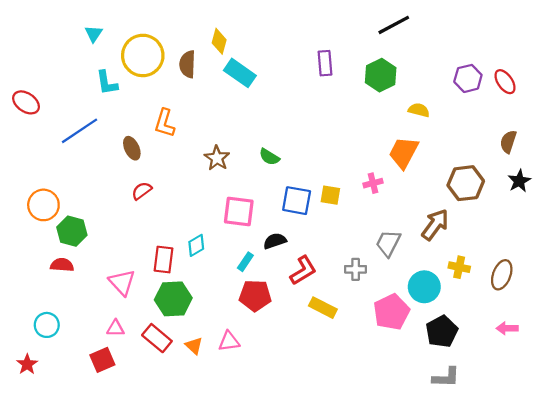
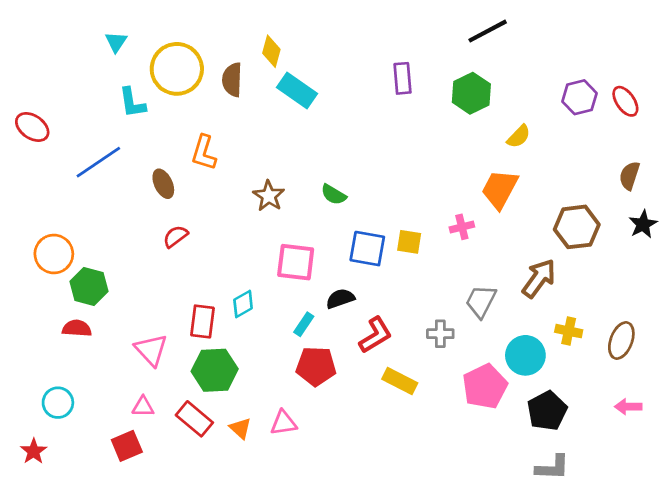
yellow semicircle: (419, 110) -> (519, 136), turned 120

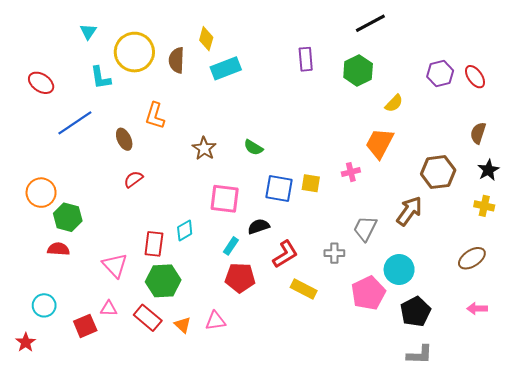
cyan rectangle: (297, 91) -> (226, 68), turned -56
red ellipse: (32, 127) -> (41, 83), moved
yellow cross: (569, 331) -> (484, 206), moved
brown ellipse: (621, 340) -> (472, 258), turned 36
red square: (127, 446) -> (85, 326), moved

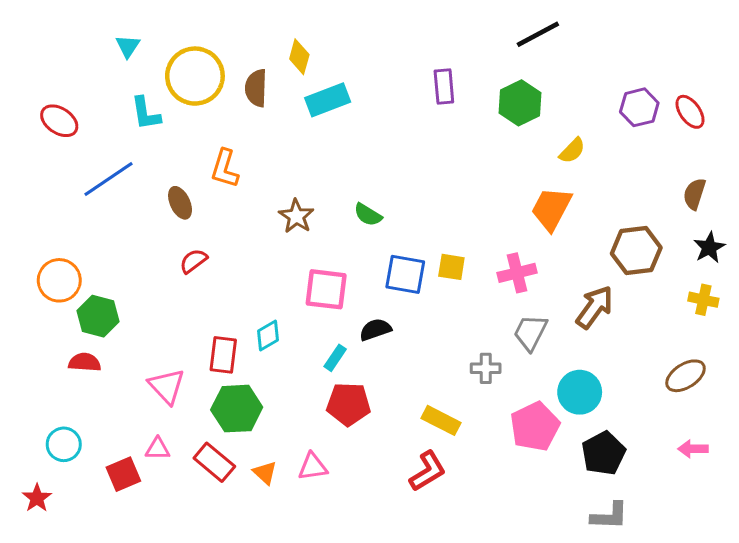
pink cross: (351, 172) -> (517, 273), moved, size x1.4
red L-shape: (285, 254) -> (428, 471), moved

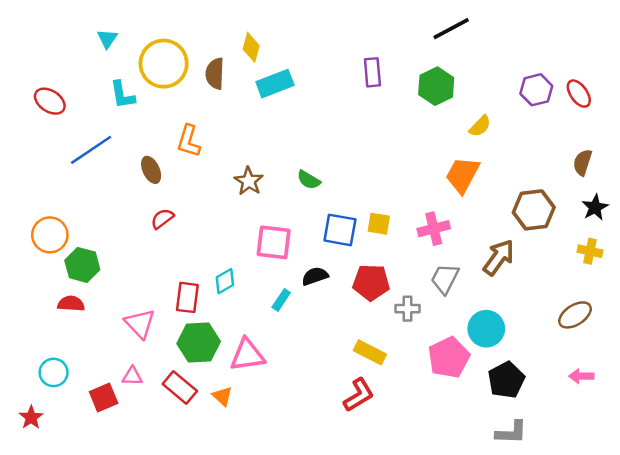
red pentagon: (349, 404) -> (371, 282), moved
pink triangle: (313, 467) -> (247, 355), moved, size x1.4

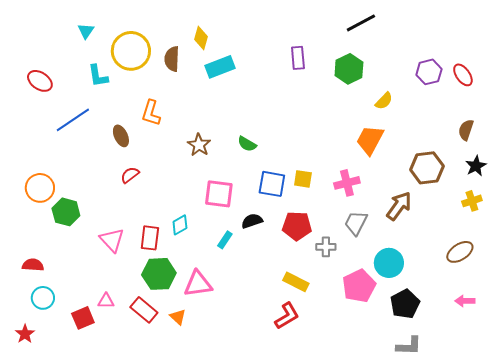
yellow cross: (590, 251) -> (472, 201), turned -30
red semicircle: (71, 304) -> (33, 265), moved
pink triangle: (140, 324) -> (112, 240), moved

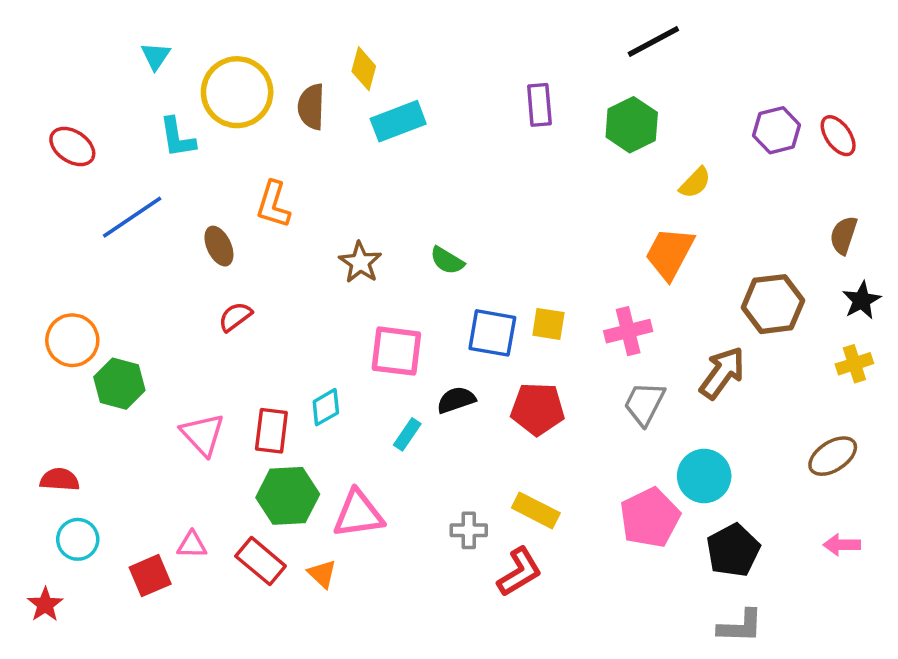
gray cross: (326, 247) -> (469, 530), moved

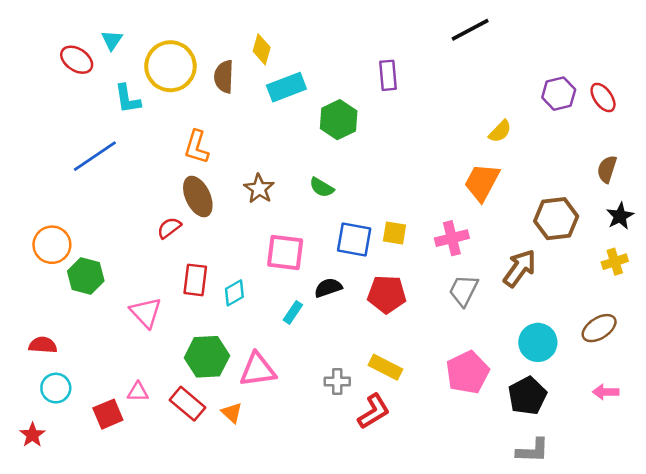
green hexagon: (632, 125) -> (339, 120), moved
red ellipse: (72, 147) -> (77, 60), moved
brown ellipse: (219, 246) -> (198, 197), moved, size x1.4
red rectangle: (271, 431) -> (195, 280), moved
cyan circle: (704, 476) -> (538, 342), moved

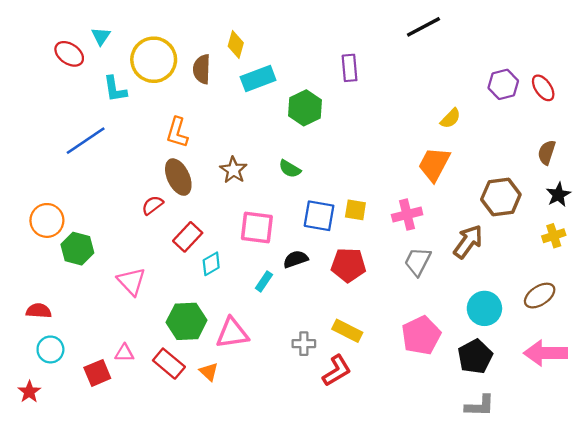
red rectangle: (195, 280) -> (188, 237), moved, turned 36
pink arrow: (606, 392) -> (545, 353), size x1.8

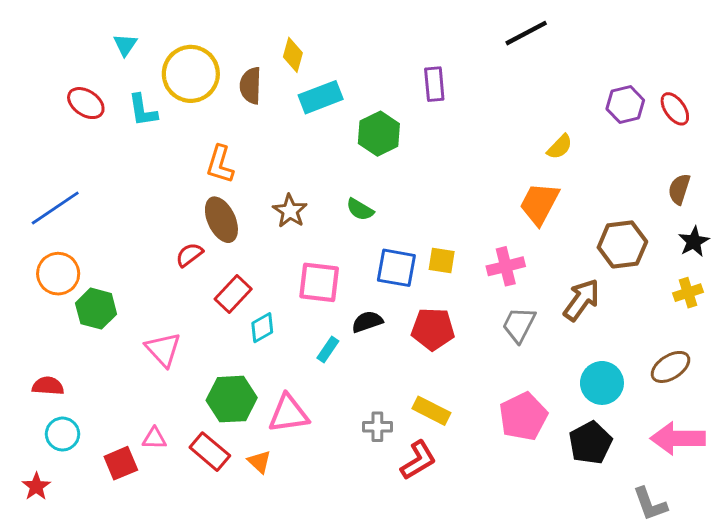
red ellipse: (69, 54) -> (86, 103), moved
blue line: (86, 141) -> (55, 208), moved
gray L-shape: (480, 406) -> (650, 504), moved, turned 68

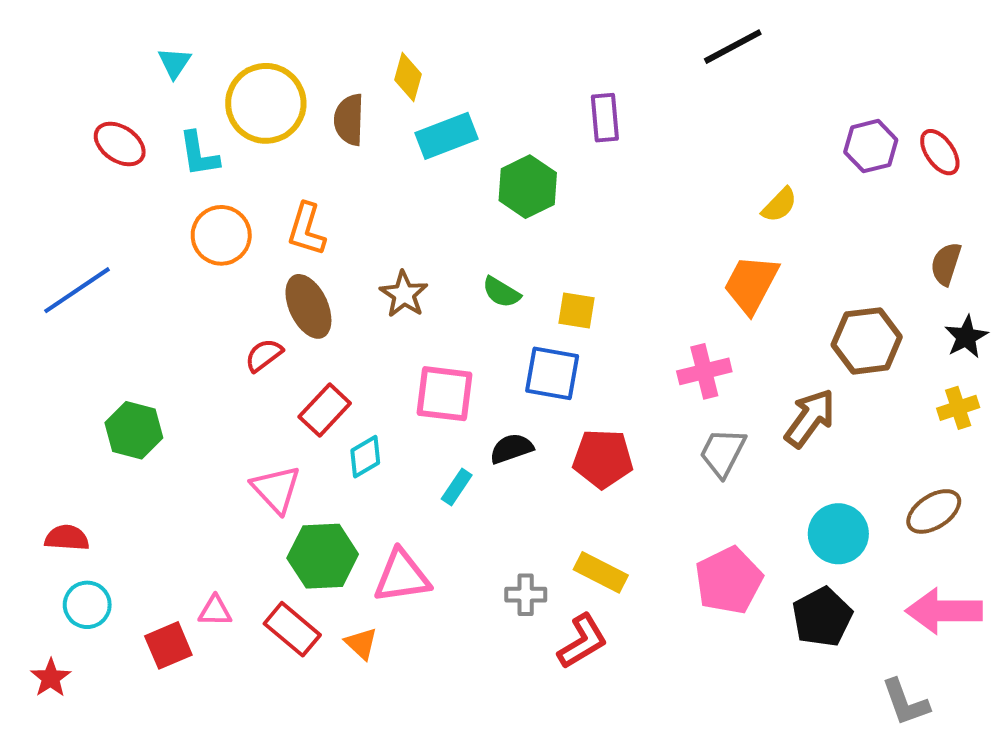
yellow square: (442, 261) -> (576, 310), moved
orange circle: (58, 274) -> (221, 235), moved
pink triangle: (163, 349) -> (276, 489), moved

